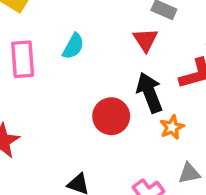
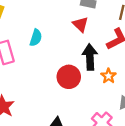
black arrow: (149, 93) -> (90, 57), turned 30

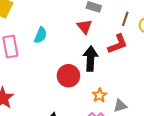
orange star: (108, 76) -> (99, 95), moved

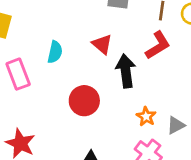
red triangle: (84, 27) -> (102, 44), moved
red circle: (68, 76) -> (84, 101), moved

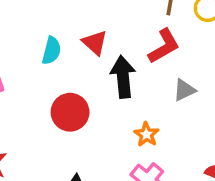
cyan semicircle: (55, 52) -> (51, 51), moved
gray triangle: (176, 125) -> (184, 90), moved

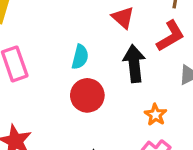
red triangle: (95, 43) -> (123, 18), moved
cyan semicircle: (51, 51) -> (80, 57), moved

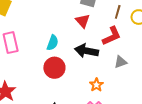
black arrow: (134, 64) -> (87, 51), turned -80

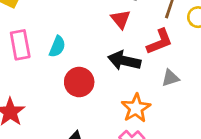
cyan semicircle: (53, 43) -> (57, 47), moved
orange star: (96, 85) -> (136, 108), size x1.5

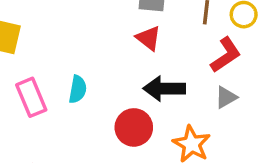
red L-shape: (160, 42) -> (226, 55), moved
red circle: (79, 82) -> (134, 127), moved

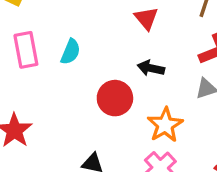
black arrow: (164, 89) -> (151, 68), size x0.7

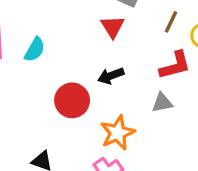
black arrow: (151, 68) -> (111, 76), turned -40

